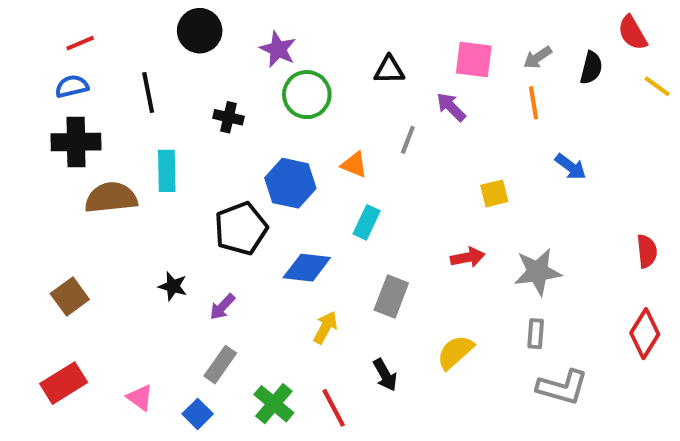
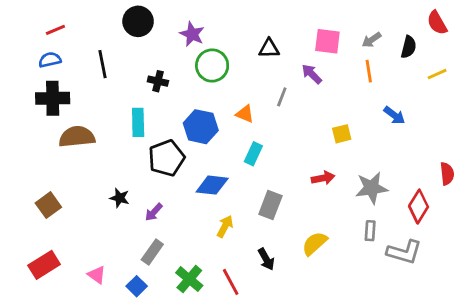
yellow line: (657, 86) -> (437, 74), moved, turned -60
cyan rectangle: (167, 171) -> (138, 122), moved
red diamond: (645, 334) -> (419, 206), moved
gray L-shape: (562, 387) -> (404, 252), moved

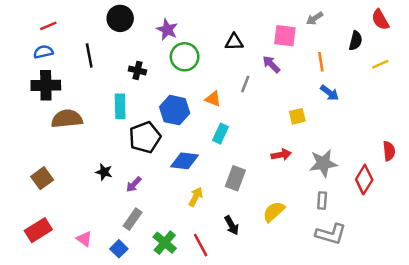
gray arrow: (372, 40) -> (315, 18), moved
blue arrow: (394, 115) -> (330, 93), moved
gray L-shape: (404, 252) -> (331, 234), moved

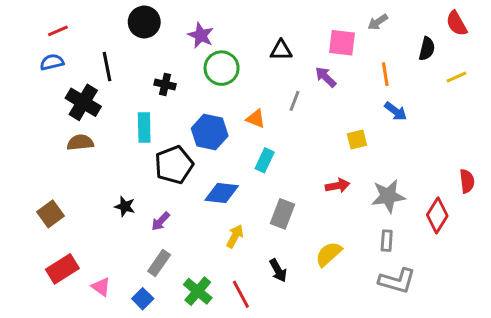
black cross: (46, 85) -> (83, 102), moved, turned 32
brown semicircle: (67, 119) -> (80, 142), size x0.7
red rectangle: (38, 230) -> (62, 269), moved

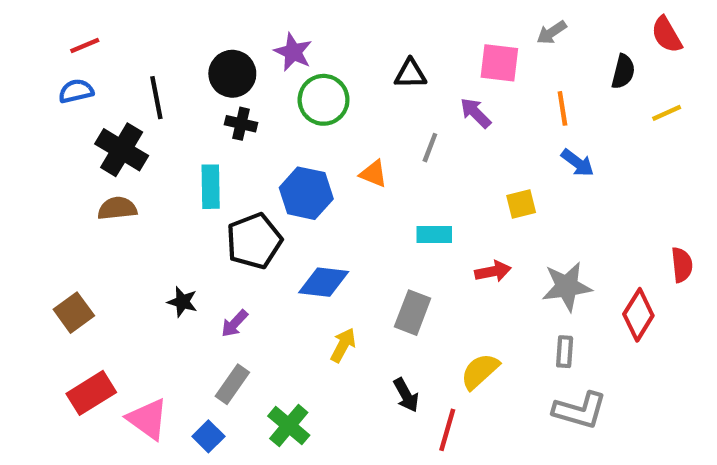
black circle: (144, 22) -> (232, 74), moved
cyan rectangle: (265, 160) -> (434, 234), moved, turned 65
pink triangle: (101, 287) -> (148, 419), size x1.5
red line: (241, 294) -> (447, 430), moved, turned 44

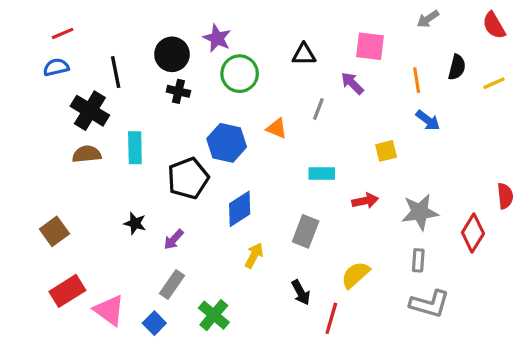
gray arrow: (552, 32) -> (428, 19), moved
black semicircle: (623, 72) -> (457, 67), moved
cyan rectangle: (211, 187) -> (135, 148), moved
blue diamond: (324, 282) -> (240, 209), turned -39

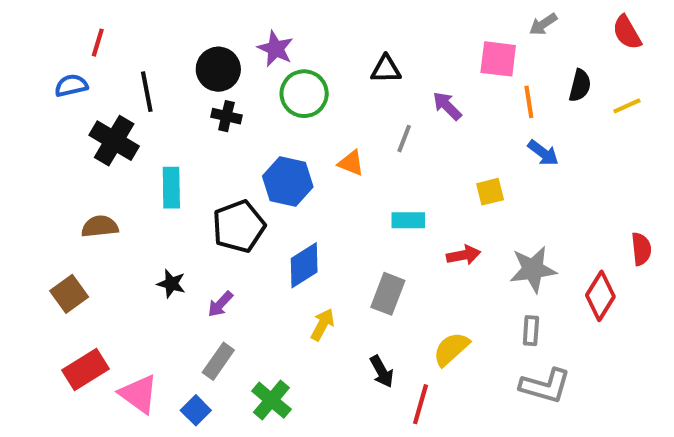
red line: (63, 33) -> (98, 43), moved, turned -50
pink square: (370, 46) -> (498, 59), moved
brown semicircle: (87, 154) -> (100, 226), moved

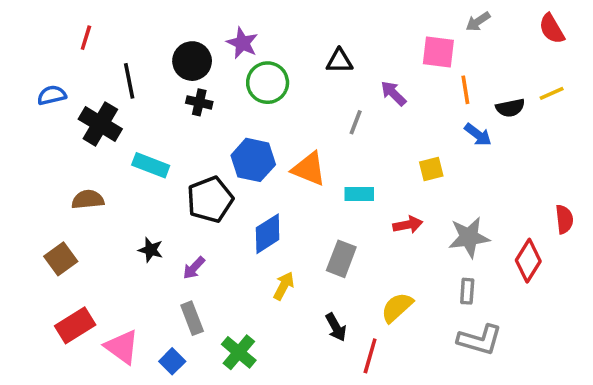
blue semicircle: (71, 85) -> (52, 95), moved
black semicircle: (580, 85) -> (510, 108), moved, turned 64
orange triangle: (351, 163) -> (309, 169), moved, size x1.5
cyan rectangle: (171, 188) -> (151, 165), turned -68
gray rectangle: (218, 361) -> (192, 318), turned -56

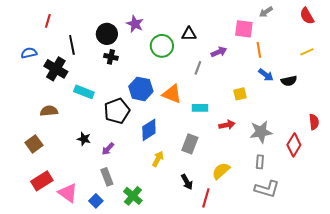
green circle: (268, 83) -> (162, 46), moved
purple arrow: (393, 93) -> (219, 52), turned 112
black semicircle: (510, 108) -> (289, 81), moved

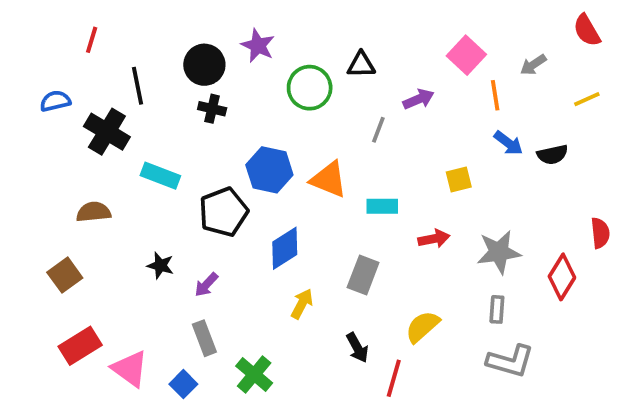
gray arrow: (266, 12) -> (533, 65), moved
pink square: (244, 29) -> (466, 55), turned 36

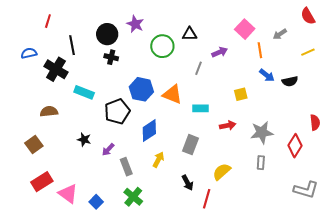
gray rectangle: (204, 338) -> (126, 167), moved
gray L-shape: (510, 361) -> (306, 190), moved

